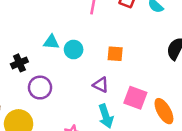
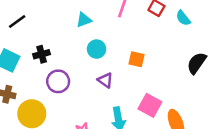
cyan triangle: (51, 42) -> (84, 20), moved, turned -35
purple triangle: (101, 85) -> (105, 80), moved

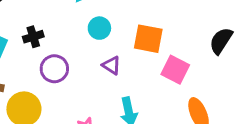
orange square: (137, 59) -> (148, 39), size x1.5
pink square: (150, 105) -> (175, 70), moved

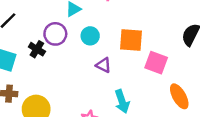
black cross: (33, 37) -> (37, 49), turned -35
purple circle: (54, 69) -> (55, 34), moved

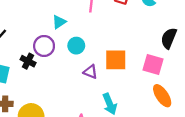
orange square: (131, 40) -> (116, 60), moved
pink square: (156, 63) -> (153, 65), moved

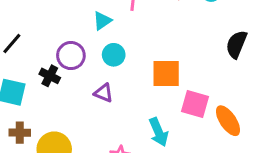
cyan triangle: (59, 22) -> (102, 21), moved
pink square: (153, 65) -> (195, 104), moved
purple triangle: (90, 72) -> (104, 93), moved

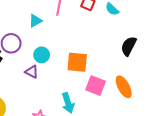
cyan circle: (114, 55) -> (42, 55), moved
orange ellipse: (228, 121) -> (124, 87), moved

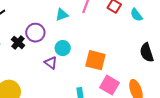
black semicircle: (129, 46) -> (147, 52), turned -54

